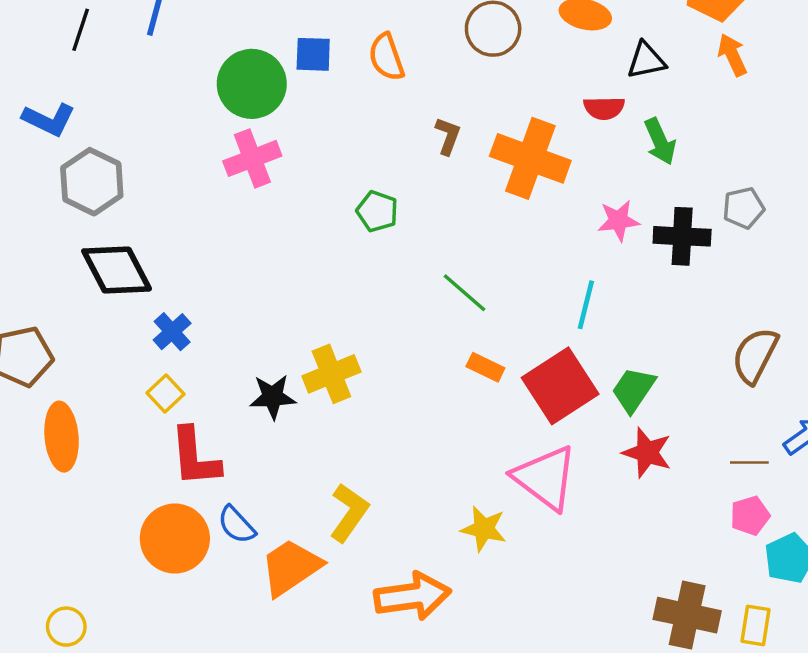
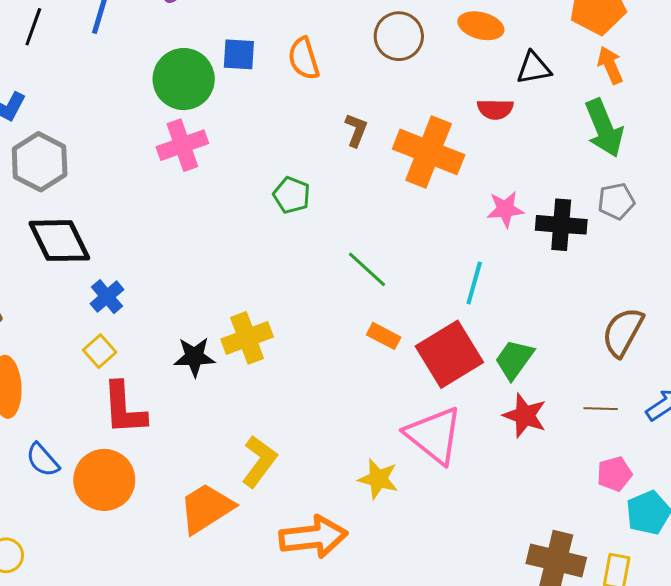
green arrow: (660, 141) -> (604, 128), moved, size x1.4
brown line: (749, 462) -> (601, 409), moved
blue semicircle: (237, 525) -> (43, 460), moved

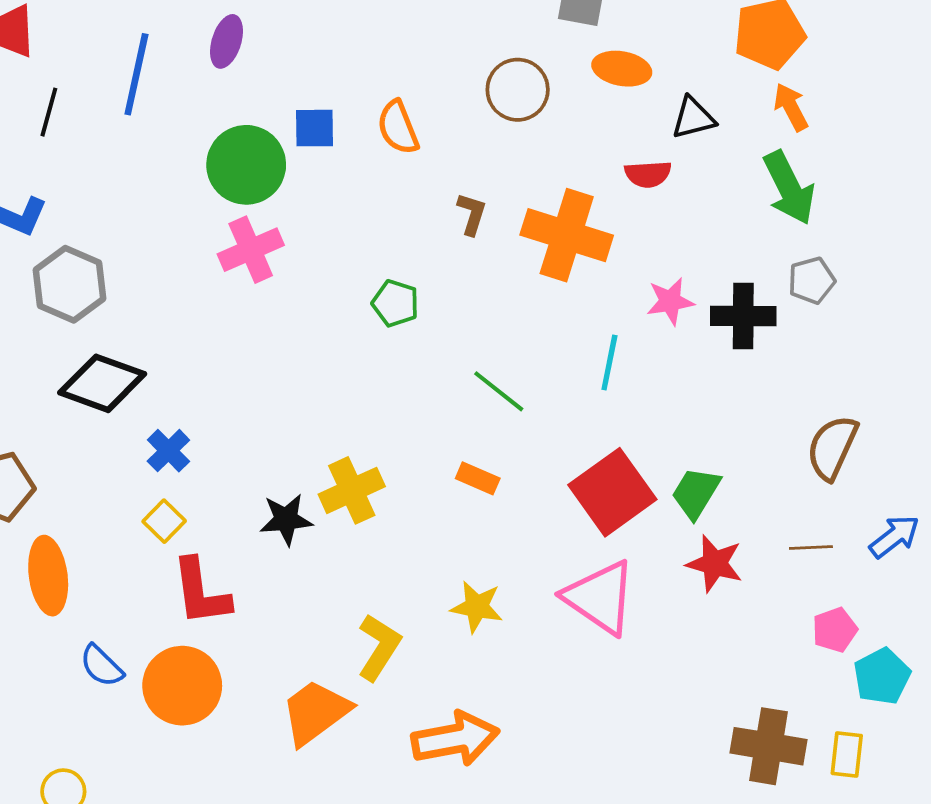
black diamond: (59, 241) -> (102, 383), turned -40
cyan line: (474, 283) -> (609, 363), moved
orange rectangle: (384, 336) -> (478, 478), moved
yellow star: (378, 479) -> (477, 607), moved

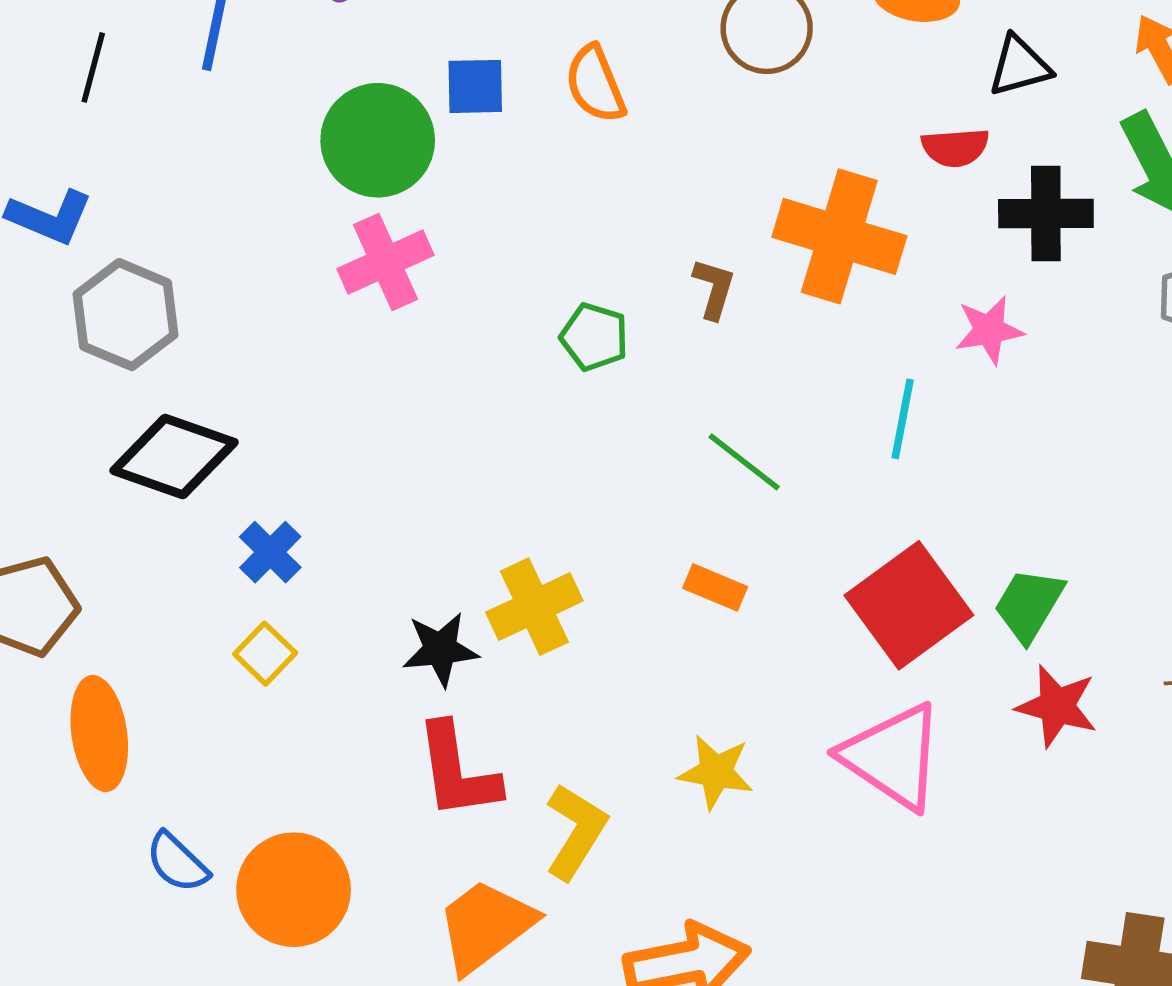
brown L-shape: (472, 214) -> (714, 289), moved
black cross: (743, 316) -> (1046, 214), moved
red L-shape: (201, 592) -> (457, 771), moved

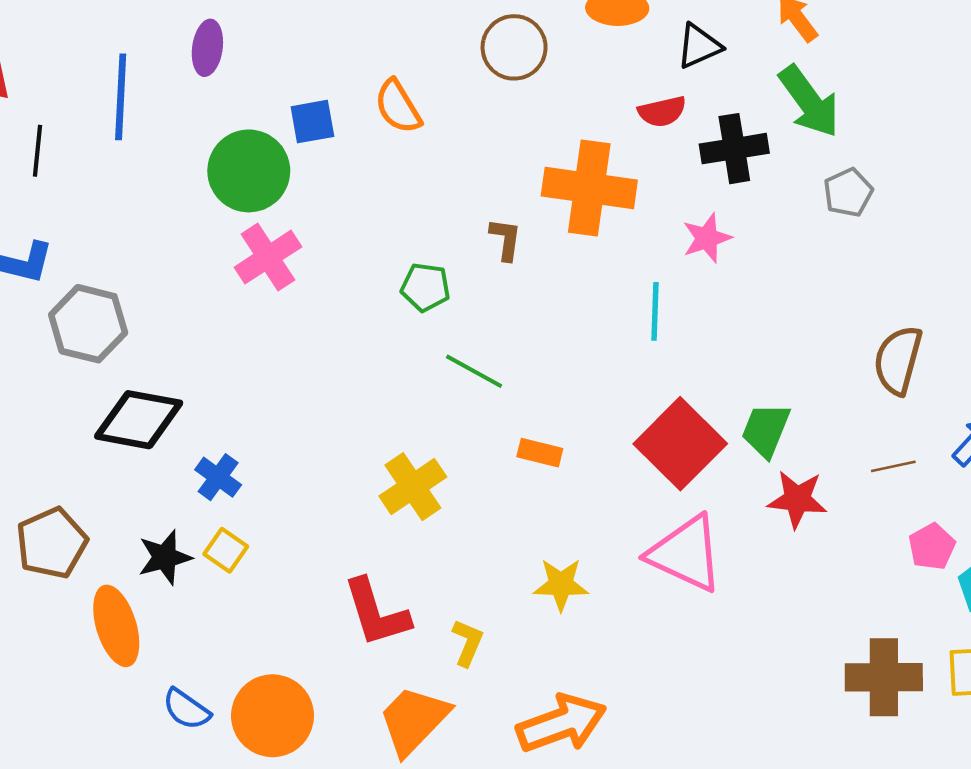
green line: (744, 462) -> (474, 371), moved
black star: (440, 649) -> (165, 557), moved
yellow L-shape: (576, 832) -> (468, 643), size x0.7

